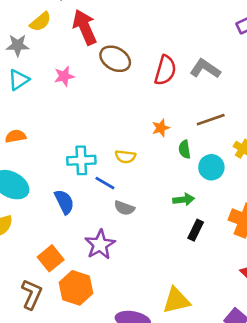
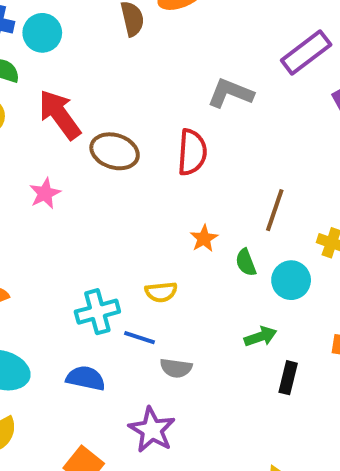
gray L-shape: (205, 69) -> (230, 93), moved
brown line: (211, 120) -> (275, 210), turned -40
blue semicircle: (64, 202) -> (86, 378), turned -40

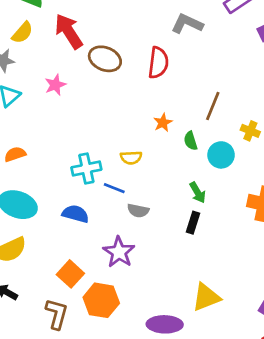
green arrow: (260, 337) -> (198, 192), turned 75
black rectangle: (288, 378) -> (193, 223), moved

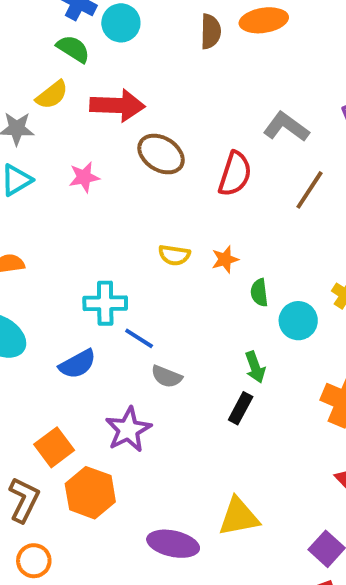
red arrow: (69, 31) -> (117, 105), turned 114
brown line: (213, 106) -> (309, 190), moved
yellow semicircle: (131, 158) -> (174, 255), moved
blue semicircle: (75, 214) -> (78, 364), turned 125

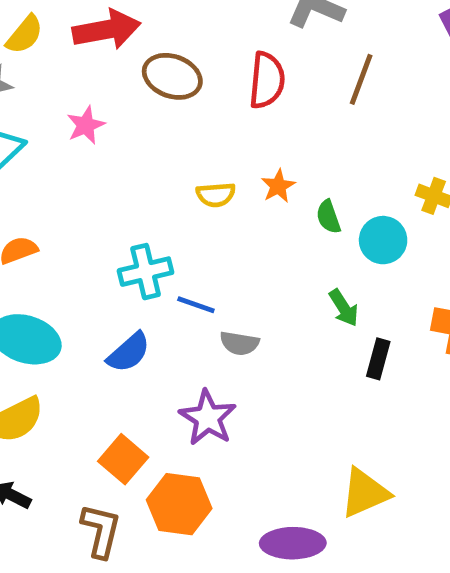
black rectangle: (241, 408) -> (378, 359), moved

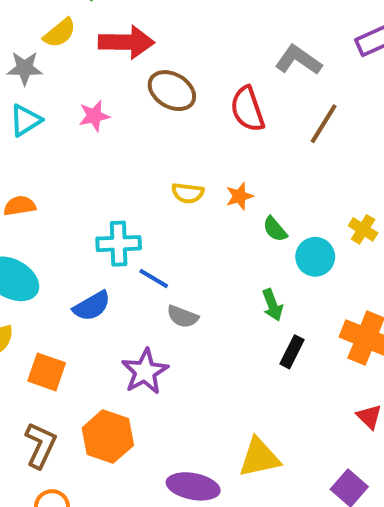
red semicircle: (267, 80) -> (247, 109), turned 144
green semicircle: (328, 217) -> (275, 229), turned -32
orange square: (123, 459) -> (47, 372), moved, turned -33

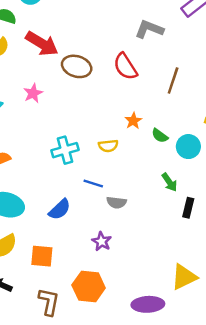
red arrow: (126, 42) -> (42, 44), turned 44
brown line: (324, 124) -> (173, 81), moved
yellow semicircle: (188, 193) -> (108, 146), moved
cyan cross: (119, 244) -> (65, 150), moved
purple star: (145, 371) -> (102, 241), size x0.7

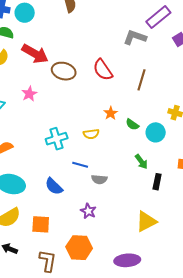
gray L-shape: (149, 29) -> (135, 37), moved
blue semicircle: (60, 209) -> (54, 186), turned 90
yellow triangle: (184, 277) -> (146, 221), moved

